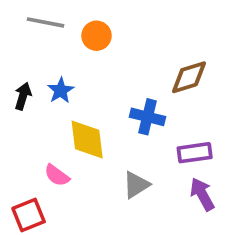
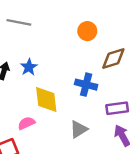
orange circle: (97, 36) -> (87, 31), moved
pink semicircle: (57, 175) -> (26, 123), turned 119

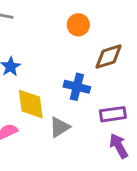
gray triangle: (79, 129) -> (60, 127), moved

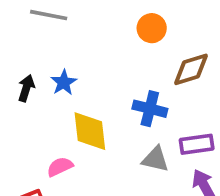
gray triangle: (60, 127) -> (155, 159), moved, turned 45

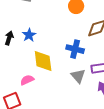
gray triangle: (155, 159) -> (78, 76), turned 35

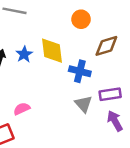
yellow diamond: (43, 61) -> (52, 51), moved

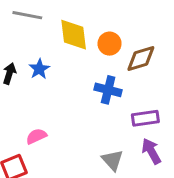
orange circle: (81, 19) -> (110, 44), moved
yellow diamond: (52, 51) -> (74, 35), moved
gray triangle: (83, 104) -> (113, 160), moved

